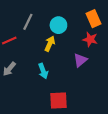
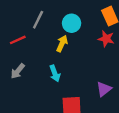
purple triangle: (80, 60) -> (104, 89), moved

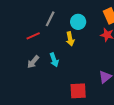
yellow arrow: (62, 44) -> (70, 39), turned 144
cyan arrow: (55, 73) -> (54, 60), moved

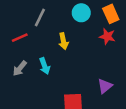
cyan circle: (78, 22) -> (81, 13), moved

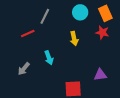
yellow arrow: (64, 41) -> (74, 39), moved
gray arrow: (20, 68) -> (24, 69), moved
purple triangle: (105, 86) -> (100, 75), turned 32

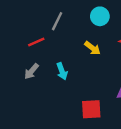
yellow arrow: (74, 39) -> (93, 48), turned -40
gray arrow: (24, 69) -> (31, 71), moved

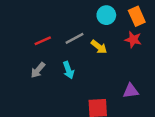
gray line: (57, 21) -> (75, 38), moved, turned 36

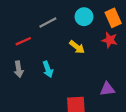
gray line: (75, 38) -> (48, 23), moved
gray arrow: (38, 70) -> (19, 69), turned -49

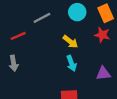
cyan arrow: (48, 69) -> (72, 63), moved
purple triangle: (107, 89) -> (103, 73), moved

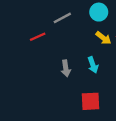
yellow arrow: (70, 42) -> (103, 38), moved
gray arrow: (14, 63) -> (66, 68), moved

